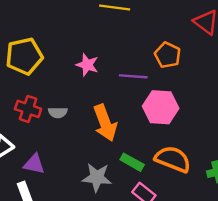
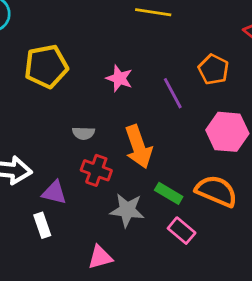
purple line: (133, 76) -> (173, 93), turned 56
pink hexagon: (161, 107) -> (227, 132), moved
red cross: (28, 109) -> (96, 170), moved

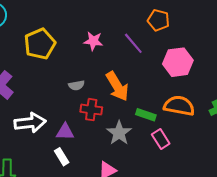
gray star: (127, 210) -> (119, 133), turned -30
pink rectangle: (182, 231) -> (161, 139), turned 30

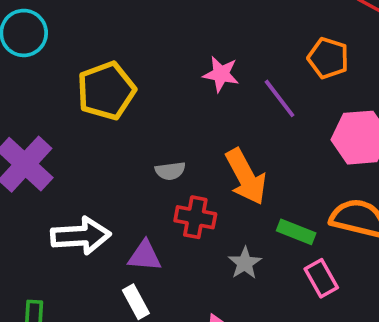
pink star: (93, 41) -> (221, 74), moved
gray star: (119, 133) -> (245, 263), size x0.7

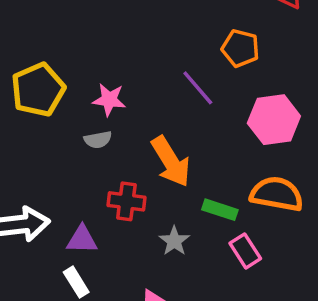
pink star: (221, 74) -> (109, 100), moved
gray semicircle: (170, 171) -> (98, 140), moved

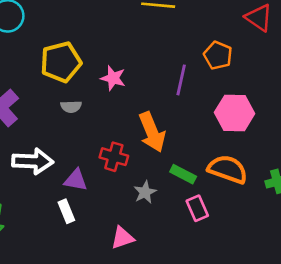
purple line: (198, 88) -> (181, 80), turned 44
gray semicircle: (98, 140) -> (71, 107), moved

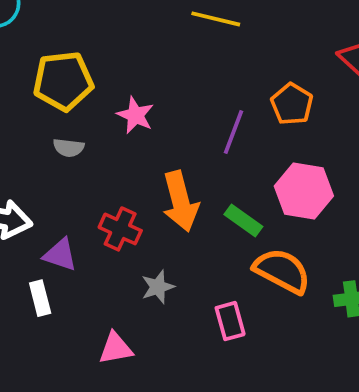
green rectangle: (183, 174) -> (243, 220), moved

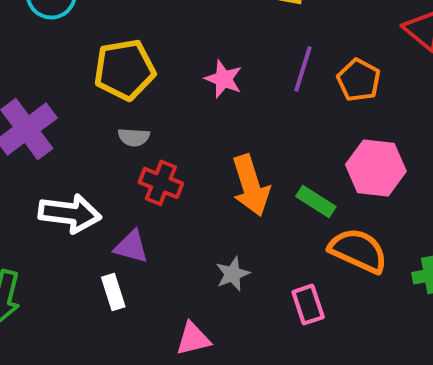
pink star: (135, 115) -> (224, 79), moved
purple line: (233, 132) -> (303, 69), moved
red cross: (120, 229) -> (161, 183), moved

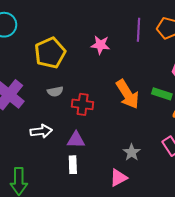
gray semicircle: (134, 137) -> (55, 92), moved
white arrow: (70, 213) -> (41, 131), size x0.7
gray star: (233, 274) -> (132, 152), moved
white rectangle: (113, 292) -> (73, 165), turned 30

